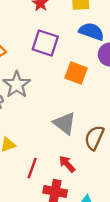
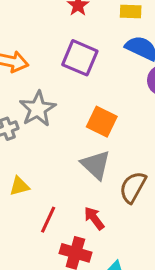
orange square: (76, 73) -> (102, 122), moved

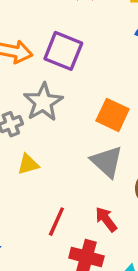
purple square: (80, 58) -> (63, 51), moved
yellow triangle: (19, 186) -> (28, 164), moved

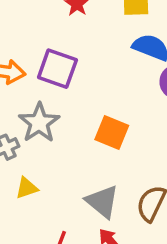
gray triangle: (107, 162) -> (102, 202), moved

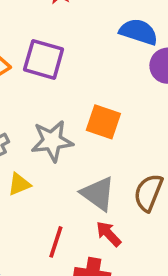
gray star: (39, 123) -> (52, 141), moved, turned 30

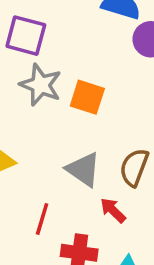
gray star: (52, 141) -> (41, 85), moved, turned 30
red arrow: (109, 234) -> (113, 210), moved

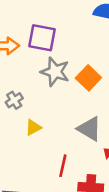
orange square: (87, 97) -> (88, 78), turned 30

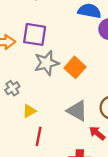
gray star: (55, 72) -> (46, 63), turned -30
red line: (63, 166) -> (39, 136), moved

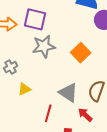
orange square: (75, 67) -> (81, 53), moved
red line: (39, 136) -> (48, 113), moved

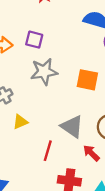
purple square: (35, 19) -> (34, 40), size x0.7
orange square: (81, 53) -> (87, 80), turned -36

